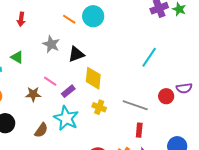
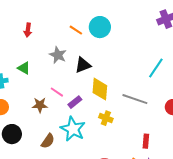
gray line: (135, 105) -> (135, 99), moved

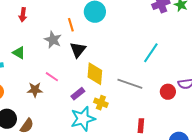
orange line: (76, 30) -> (71, 25), moved, turned 40
black triangle: (83, 65) -> (78, 50), turned -30
purple rectangle: (75, 102) -> (78, 94), moved
cyan star: (73, 129) -> (83, 119), moved, turned 30
brown semicircle: (48, 141) -> (27, 126), moved

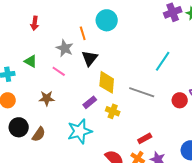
pink line: (52, 77) -> (59, 71), moved
cyan star: (83, 119) -> (80, 131), moved
red rectangle: (141, 126) -> (145, 138), moved, turned 56

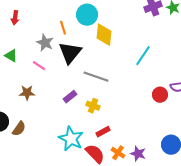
black triangle: (90, 58) -> (70, 53), size x1.4
yellow diamond: (107, 82) -> (104, 35), moved
gray line: (142, 92) -> (96, 77), moved
cyan star: (80, 131) -> (71, 139), moved, turned -30
red rectangle: (145, 138) -> (103, 132), moved

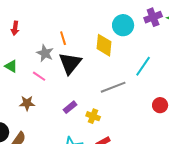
cyan circle: (87, 15) -> (123, 25), moved
gray line: (96, 77) -> (113, 87), moved, turned -40

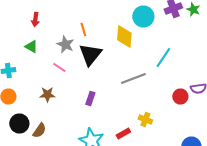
green triangle: (11, 66) -> (31, 46), moved
purple rectangle: (70, 107) -> (90, 98), turned -32
yellow cross: (93, 116) -> (145, 120), moved

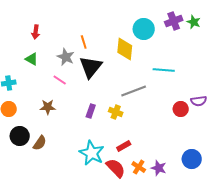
cyan line: (163, 58) -> (164, 70), turned 60
yellow cross: (145, 120) -> (116, 112), moved

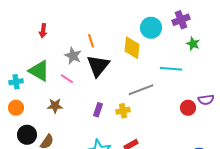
green star: (194, 22) -> (193, 44), moved
green triangle: (32, 59) -> (39, 71), moved, size x1.6
yellow cross: (116, 112) -> (123, 111), turned -32

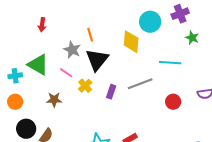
red circle: (188, 108) -> (173, 102), moved
purple rectangle: (98, 110) -> (111, 92), moved
yellow cross: (123, 111) -> (85, 86), moved, turned -32

